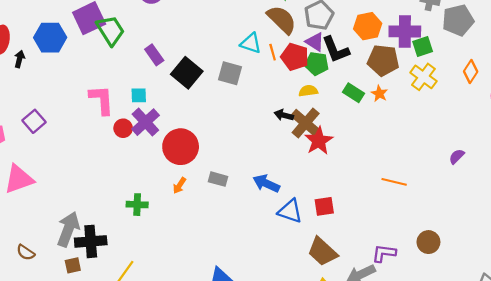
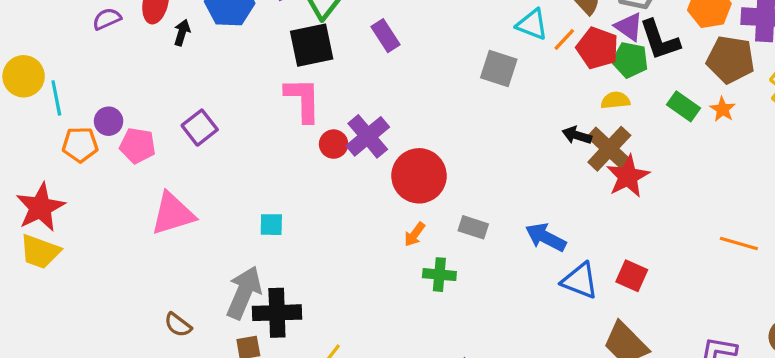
orange line: (273, 52) -> (564, 39), turned 56
black square: (187, 73) -> (312, 45), moved, turned 36
cyan square: (139, 95) -> (271, 225), moved
green cross: (137, 205) -> (439, 275), moved
red square: (324, 206) -> (632, 276), turned 30

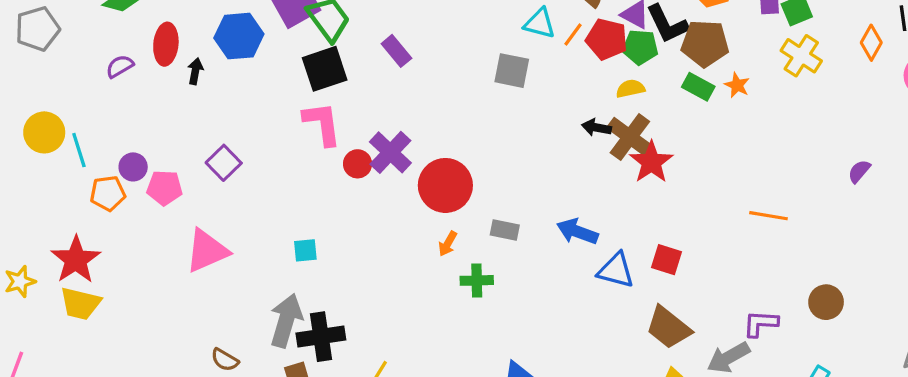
brown pentagon: (731, 60) -> (705, 43), moved

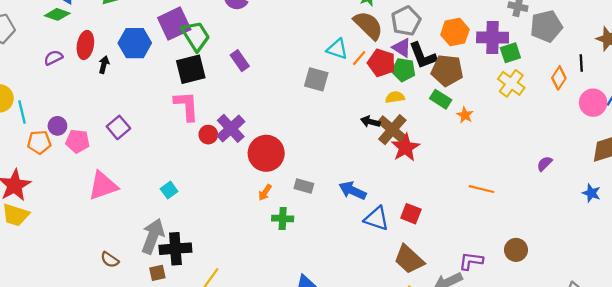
orange star: (737, 85) -> (465, 115), moved
cyan square: (305, 250) -> (169, 190), turned -35

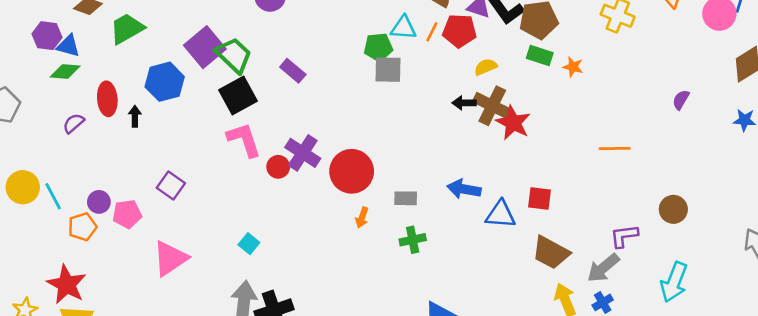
green pentagon: (404, 70) -> (378, 47), moved
green cross: (283, 219) -> (413, 240), moved

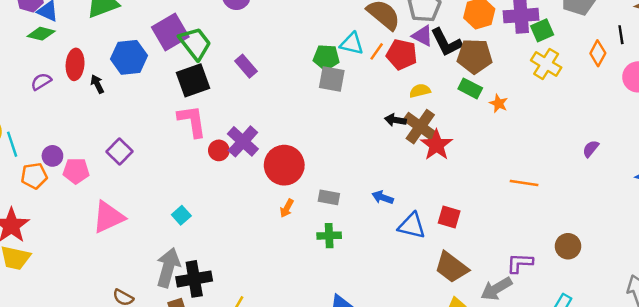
black arrow: (135, 116) -> (97, 84), turned -36
blue arrow: (464, 189) -> (383, 197), size x0.7

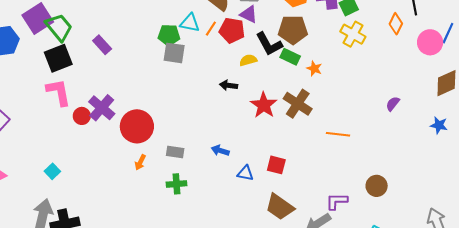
black L-shape: (446, 42) -> (269, 44), moved
brown cross: (420, 127) -> (298, 104), moved
blue triangle: (412, 226) -> (245, 173), size x0.7

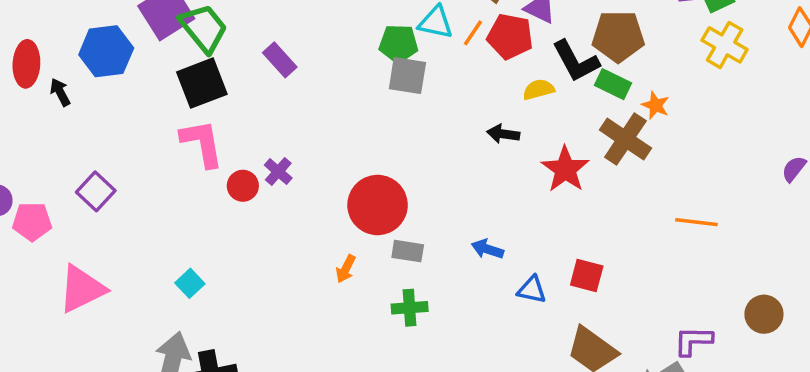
brown cross: (298, 104) -> (625, 139), moved
purple cross: (102, 108) -> (278, 172), size x0.6
red circle: (137, 126) -> (378, 205), moved

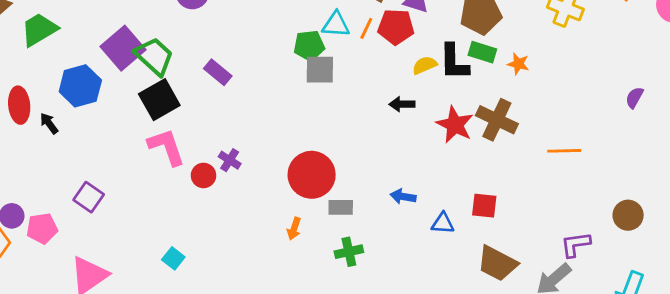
black L-shape: (576, 61) -> (454, 62), moved, turned 36
brown cross: (625, 139) -> (497, 120), moved

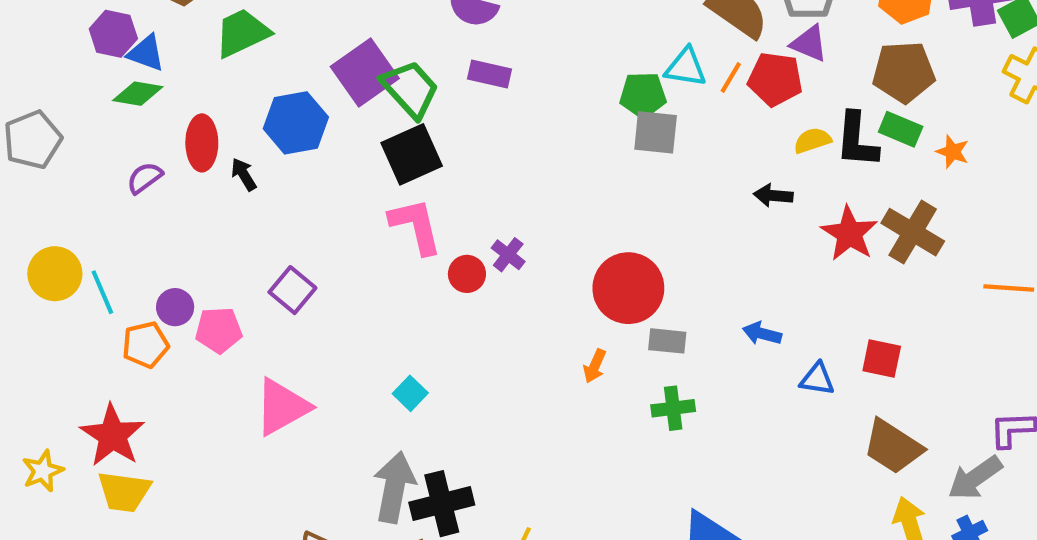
purple rectangle: (218, 72) -> (490, 74), moved, turned -32

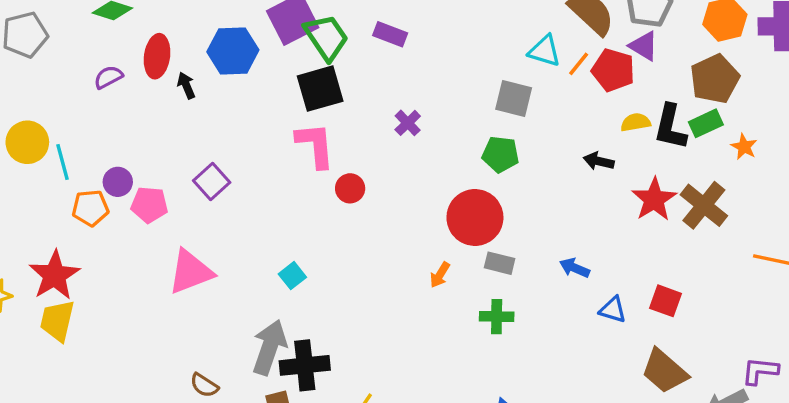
brown pentagon: (904, 72) -> (715, 79), turned -30
green pentagon: (643, 95) -> (500, 154), moved
green rectangle: (901, 129) -> (706, 123), turned -56
purple cross: (508, 255) -> (408, 123), moved
yellow trapezoid: (124, 492) -> (57, 321), turned 87

